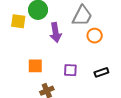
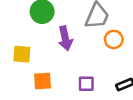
yellow square: (18, 21) -> (22, 54), moved

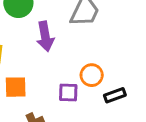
orange circle: (114, 39) -> (92, 75), moved

